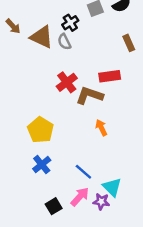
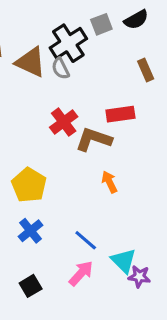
black cross: (70, 23) -> (68, 43), size x1.6
purple star: (101, 201) -> (139, 276), moved
black square: (54, 206) -> (31, 286), moved

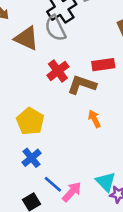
brown triangle: (31, 62) -> (26, 38), moved
gray semicircle: (60, 68) -> (55, 28), size x1.5
blue line: (86, 240) -> (53, 184), moved

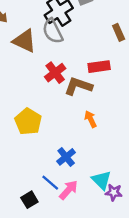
blue cross: (31, 158) -> (66, 157), moved

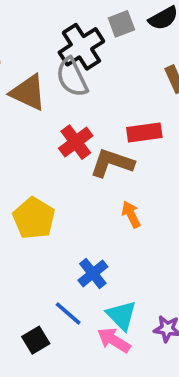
cyan triangle: (101, 180) -> (121, 315), moved
pink arrow: (69, 190) -> (114, 340), moved, turned -100

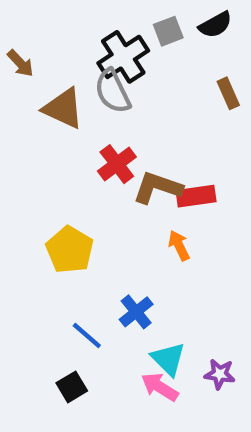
red rectangle: (144, 133) -> (196, 196), moved
blue line: (68, 313) -> (87, 335), moved

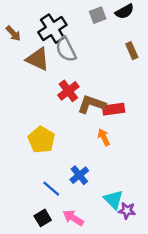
black cross: (123, 57) -> (52, 29), moved
cyan triangle: (168, 359) -> (114, 200), moved
pink arrow: (160, 387) -> (73, 218), moved

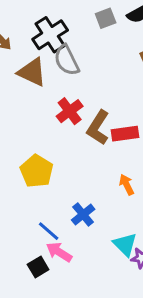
brown L-shape: (92, 104) -> (98, 128), turned -76
orange arrow: (104, 137) -> (127, 185), moved
pink arrow: (73, 218) -> (59, 252), moved

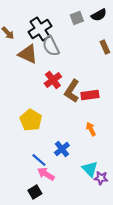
black square: (38, 267) -> (35, 192), moved

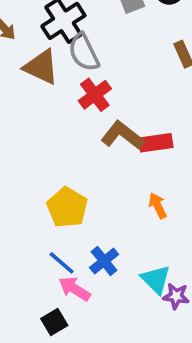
red cross: (53, 80) -> (95, 95), moved
brown L-shape: (72, 91) -> (123, 135), turned 95
yellow pentagon: (31, 120) -> (67, 207), moved
blue cross: (62, 149) -> (104, 261), moved

